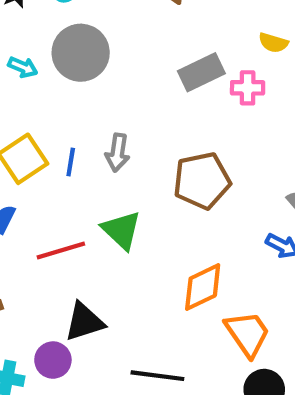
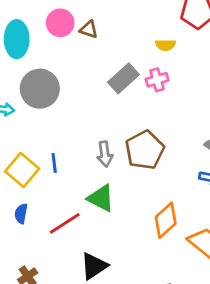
gray arrow: (118, 153) -> (105, 154), moved

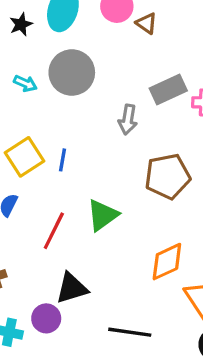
gray arrow: (105, 154) -> (128, 120), moved
green triangle: (101, 198) -> (103, 215), turned 40
red line: (65, 223) -> (54, 231), turned -48

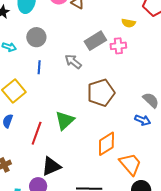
gray circle: (72, 73) -> (36, 37), size x0.7
gray arrow: (128, 120) -> (73, 62), turned 126
blue line: (63, 160) -> (39, 67), moved

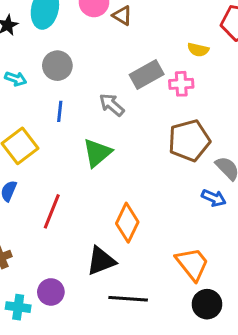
brown pentagon: (101, 93) -> (189, 141), moved
green triangle: (65, 120) -> (97, 153), moved
orange diamond: (106, 144) -> (127, 223), moved, turned -35
black triangle: (51, 166) -> (101, 261), moved

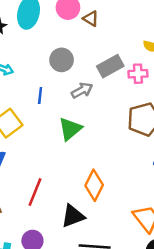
gray circle: (57, 66) -> (62, 60), moved
gray arrow: (112, 105) -> (82, 90), turned 110
red line: (52, 211) -> (35, 192), moved

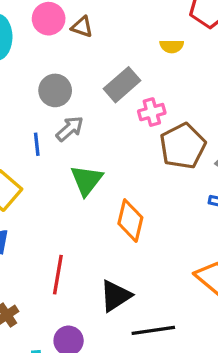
pink cross: (138, 74) -> (152, 112), moved
gray arrow: (82, 90) -> (70, 129), moved
orange diamond: (94, 185) -> (130, 221), moved

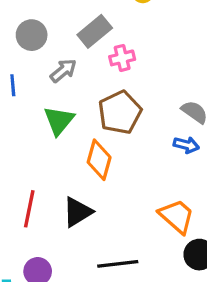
gray arrow: (70, 129) -> (63, 71), moved
brown pentagon: (183, 146) -> (120, 112), moved
black triangle: (115, 296) -> (77, 212), moved

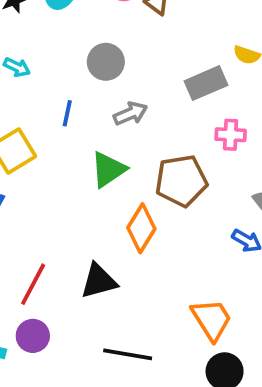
gray rectangle: (95, 31) -> (206, 83), moved
pink cross: (122, 58) -> (231, 135), moved
red line: (29, 209) -> (33, 284), moved

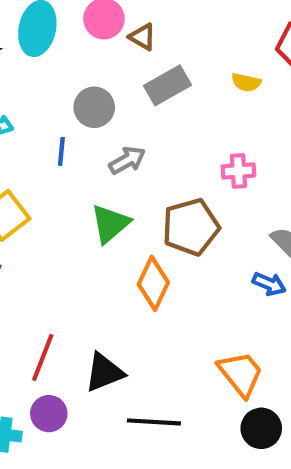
gray rectangle: (206, 83) -> (167, 85), moved
blue line: (67, 113) -> (61, 151), moved
black triangle: (99, 281) -> (104, 372), moved

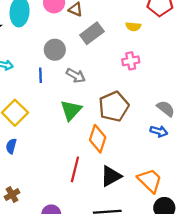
gray arrow: (127, 160) -> (76, 76), turned 66
pink cross: (238, 171) -> (131, 61), moved
red line: (43, 358) -> (75, 169), moved
black triangle: (104, 372) -> (111, 176), moved

